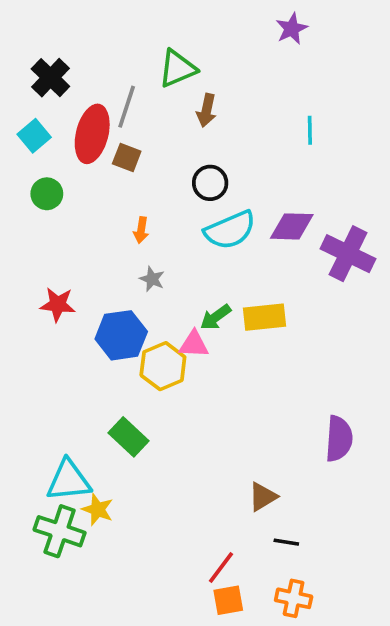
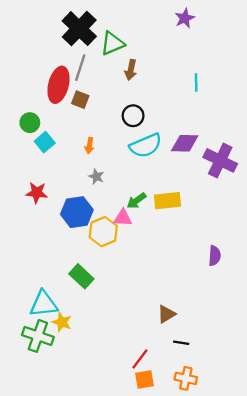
black cross: (50, 78) -> (79, 29), moved, size x1.4
cyan square: (34, 136) -> (45, 142), moved
purple semicircle: (339, 439) -> (214, 256), moved, size x0.7

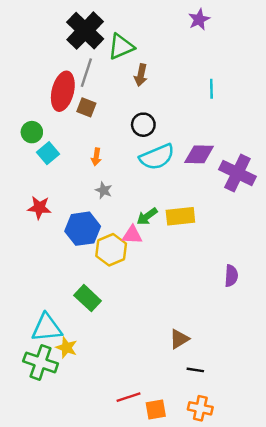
red line: (140, 359) -> (128, 397), moved, turned 35

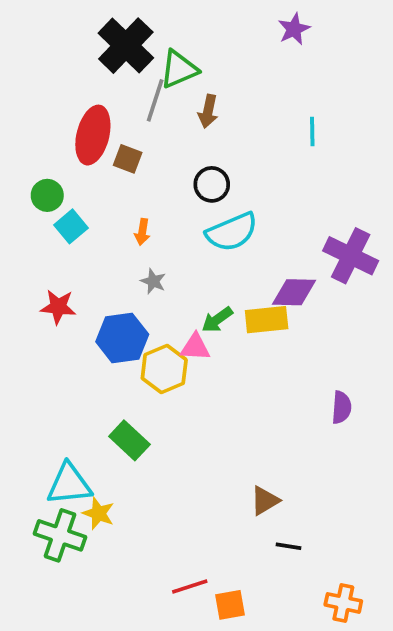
gray line: (86, 73) -> (155, 100), moved
purple diamond: (199, 154) -> (294, 292), moved
orange cross: (200, 408) -> (343, 603), moved

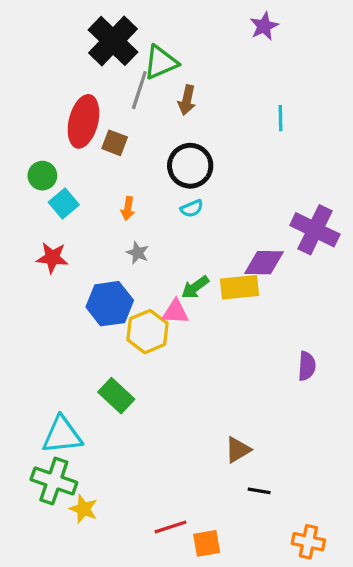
black circle: (212, 184) -> (190, 166), size x1.4
cyan semicircle: (232, 232) -> (192, 208), moved, size x0.5
red star: (58, 307) -> (52, 258), moved
yellow star: (98, 513) -> (83, 509), moved

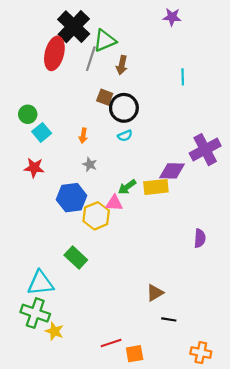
purple star: (264, 26) -> (172, 17), turned 30
red ellipse: (83, 121) -> (54, 53), moved
brown square: (115, 143) -> (105, 97), moved
purple cross: (315, 230) -> (205, 150), turned 36

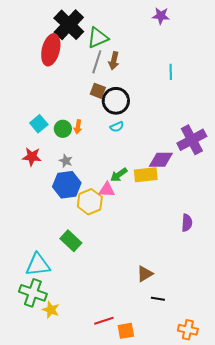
gray line: (91, 59) -> (97, 62), moved
green circle: (28, 114) -> (63, 129), moved
gray star: (90, 164) -> (66, 161), moved

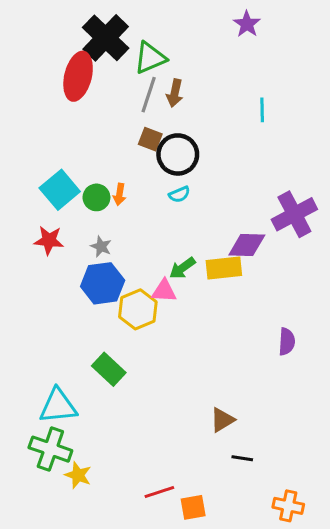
purple star: (161, 16) -> (247, 24), turned 30
cyan square: (39, 124) -> (60, 190), size x1.4

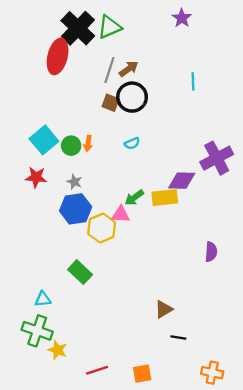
green triangle: (150, 58) -> (109, 27), moved
brown arrow: (175, 93) -> (129, 69), turned -138
black circle: (178, 154) -> (132, 97), moved
cyan triangle: (58, 406) -> (43, 299), size x0.6
red line: (159, 492) -> (97, 370), moved

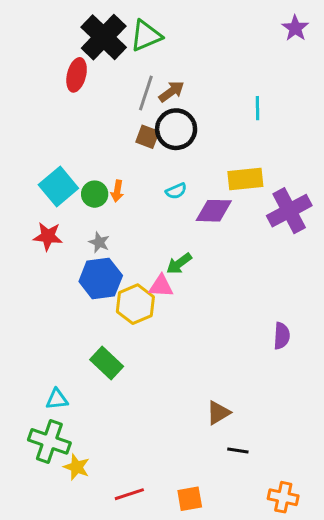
purple star: (182, 18) -> (295, 28), moved
red ellipse: (58, 56) -> (77, 75), size x0.7
purple diamond: (182, 181) -> (214, 211), moved
yellow rectangle: (165, 198) -> (245, 179), moved

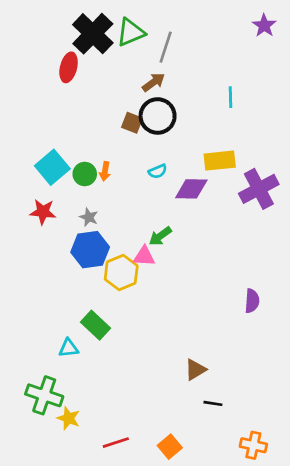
gray line: (146, 93) -> (166, 47), moved
cyan triangle: (57, 399) -> (69, 348), moved
orange square: (190, 499) -> (170, 447), turned -30

